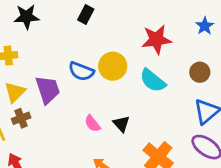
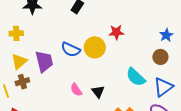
blue star: (205, 26) -> (166, 35), moved
red star: (156, 40) -> (116, 32), moved, size x0.7
cyan semicircle: (153, 81) -> (136, 77), moved

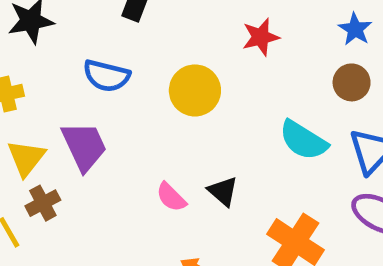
red star: (116, 32) -> (261, 37), moved
blue semicircle: (71, 49) -> (106, 76), moved

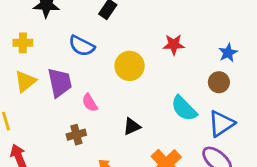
black triangle: (223, 191) -> (132, 126), turned 42
pink semicircle: (171, 197) -> (90, 103), moved
brown cross: (43, 203) -> (76, 135), moved

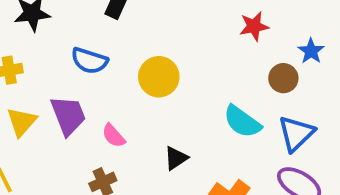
red star: (174, 45) -> (254, 26), moved
blue star: (228, 53) -> (311, 51), moved

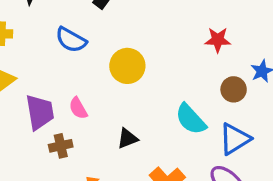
purple trapezoid: (68, 115) -> (40, 112), moved

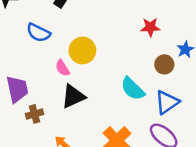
pink semicircle: (78, 108) -> (62, 68), moved
black triangle: (127, 138) -> (73, 96), moved, size x1.5

